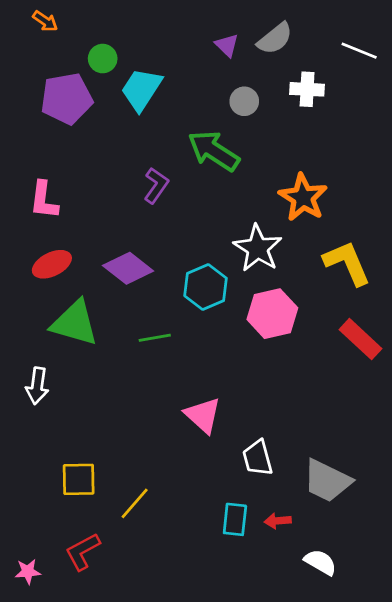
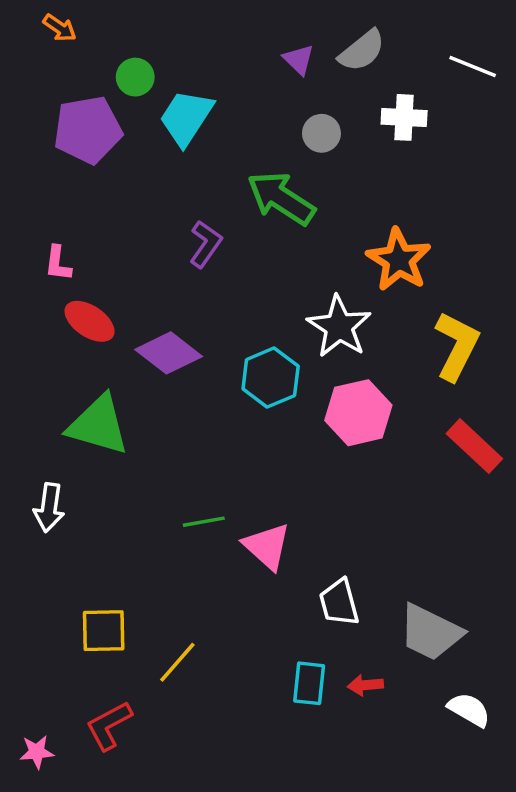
pink L-shape: (44, 200) -> (58, 263), size x0.7
yellow L-shape: (347, 263) -> (457, 346), turned 50
red ellipse: (52, 264) -> (90, 321), moved, turned 60
green line: (155, 338) -> (204, 522), moved
white semicircle: (320, 562) -> (469, 710), moved

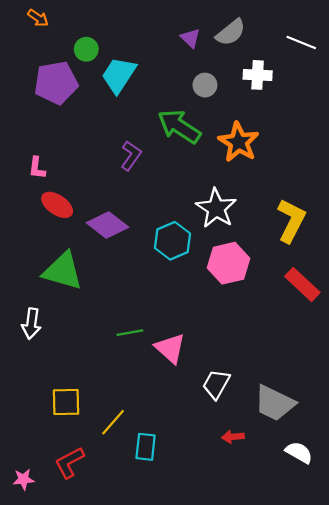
orange star: (399, 260) -> (239, 142), moved
white trapezoid: (339, 602) -> (216, 384), turned 44
cyan rectangle: (309, 683) -> (146, 447), moved

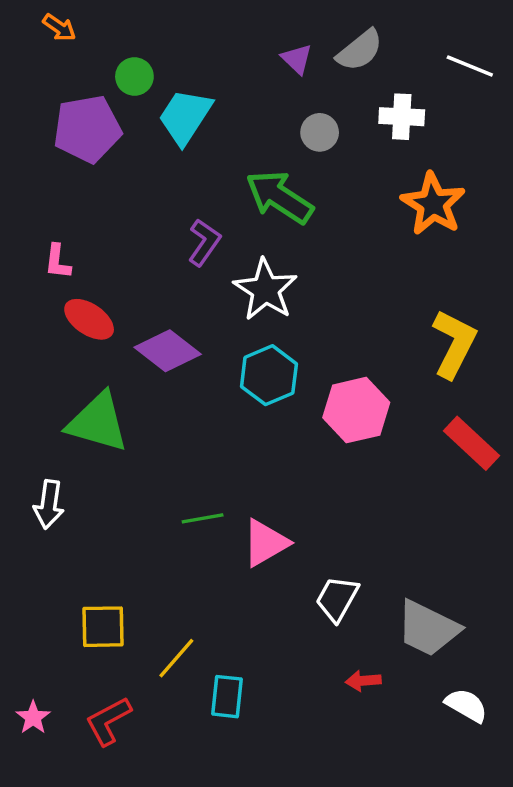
orange star: (239, 142) -> (433, 204), moved
white star: (216, 208) -> (265, 290), moved
pink triangle: (170, 348) -> (265, 543), turned 48
pink star: (24, 479) -> (33, 717), moved, turned -30

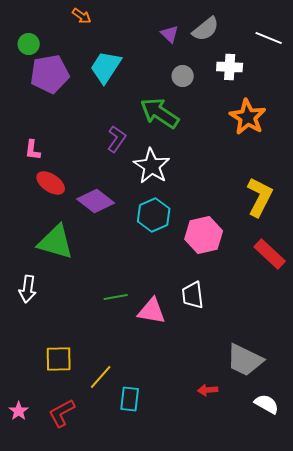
orange arrow: (59, 28) -> (82, 16), moved
green circle: (134, 76) -> (29, 44), moved
pink triangle: (265, 543) -> (152, 311), turned 40
white trapezoid: (337, 599) -> (193, 295), moved, turned -36

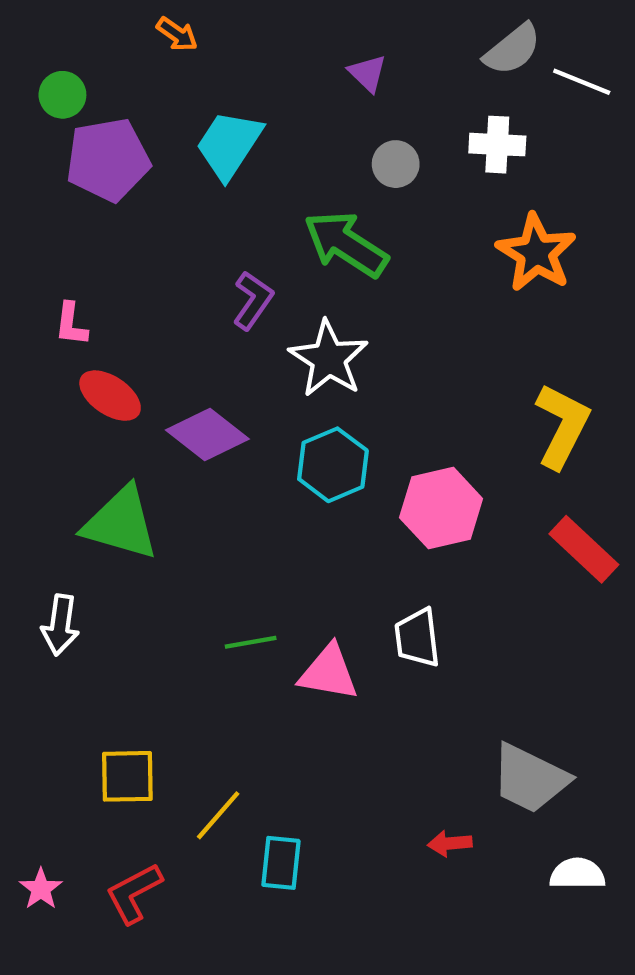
gray semicircle: (206, 29) -> (512, 49), moved
white semicircle: (267, 404) -> (577, 874), turned -30

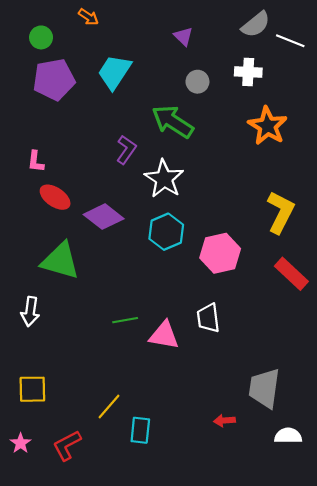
green circle: (62, 95) -> (41, 37), moved
yellow square: (127, 776) -> (32, 389), moved
gray trapezoid: (530, 779) -> (264, 388), turned 72

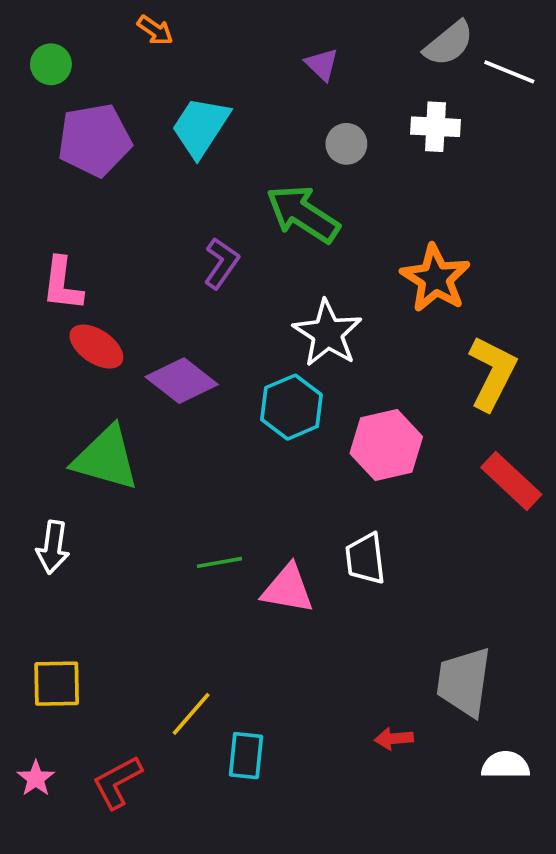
green circle: (41, 37) -> (51, 64), moved
orange star: (268, 126) -> (435, 278), moved
pink L-shape: (36, 162) -> (62, 284), size x1.4
white star: (164, 179) -> (327, 333), moved

